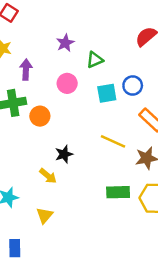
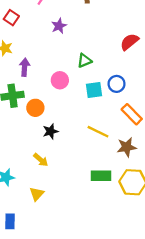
purple star: (65, 43) -> (59, 26), moved
black star: (64, 154) -> (50, 131), moved

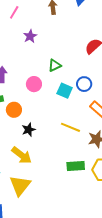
cyan square: (94, 90) -> (65, 91), turned 35
yellow arrow: (41, 160) -> (22, 155), size x1.5
yellow triangle: (37, 194) -> (20, 186), size x1.6

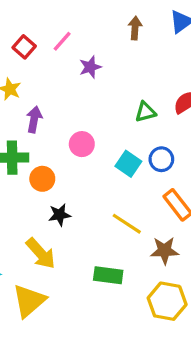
pink line: (14, 12) -> (62, 41), moved
green triangle: (55, 65) -> (145, 112), moved
green rectangle: (76, 166) -> (108, 275), moved

